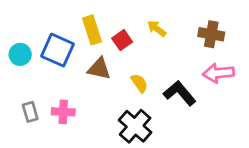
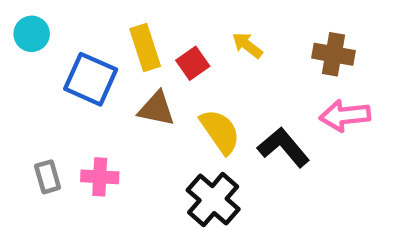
cyan circle: (20, 54) -> (32, 34), moved
yellow semicircle: (139, 83) -> (220, 131), size x1.5

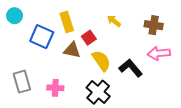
red square: (193, 63) -> (89, 38), moved
gray rectangle: (48, 177) -> (22, 82), size x1.5
pink cross: (100, 177) -> (55, 88), moved

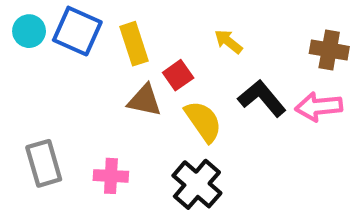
brown cross: (154, 25) -> (329, 50), moved
blue square: (42, 37) -> (77, 31), moved
black L-shape: (131, 68) -> (262, 98), moved

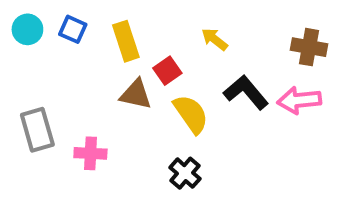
blue square: (77, 31) -> (73, 29), size x0.6
gray rectangle: (44, 163) -> (37, 130), moved
pink cross: (111, 176) -> (90, 153), moved
black cross: (197, 184) -> (185, 173), size x0.7

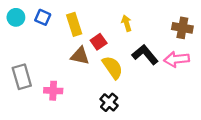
yellow arrow: (215, 39) -> (127, 23), turned 35

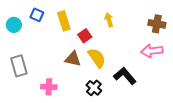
cyan circle: (16, 17) -> (14, 25), moved
black L-shape: (145, 55) -> (125, 76), moved
brown triangle: (80, 56) -> (73, 59), moved
pink cross: (53, 91) -> (49, 87), moved

